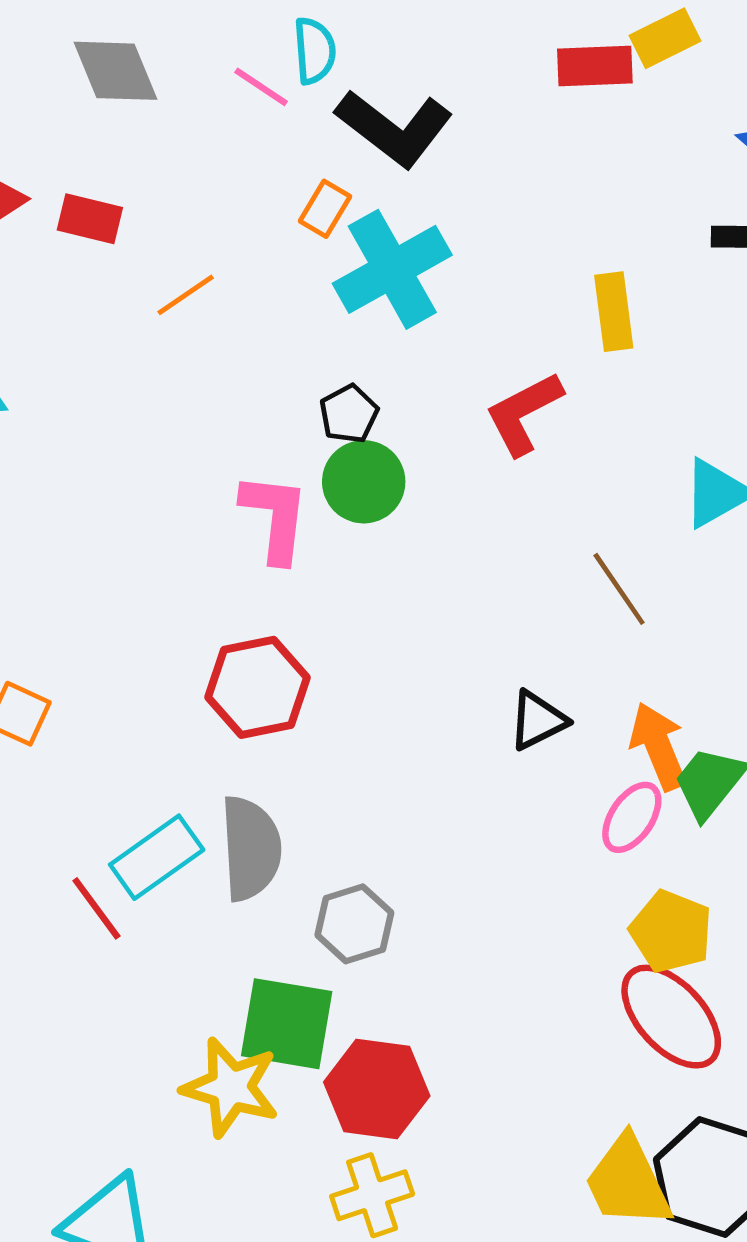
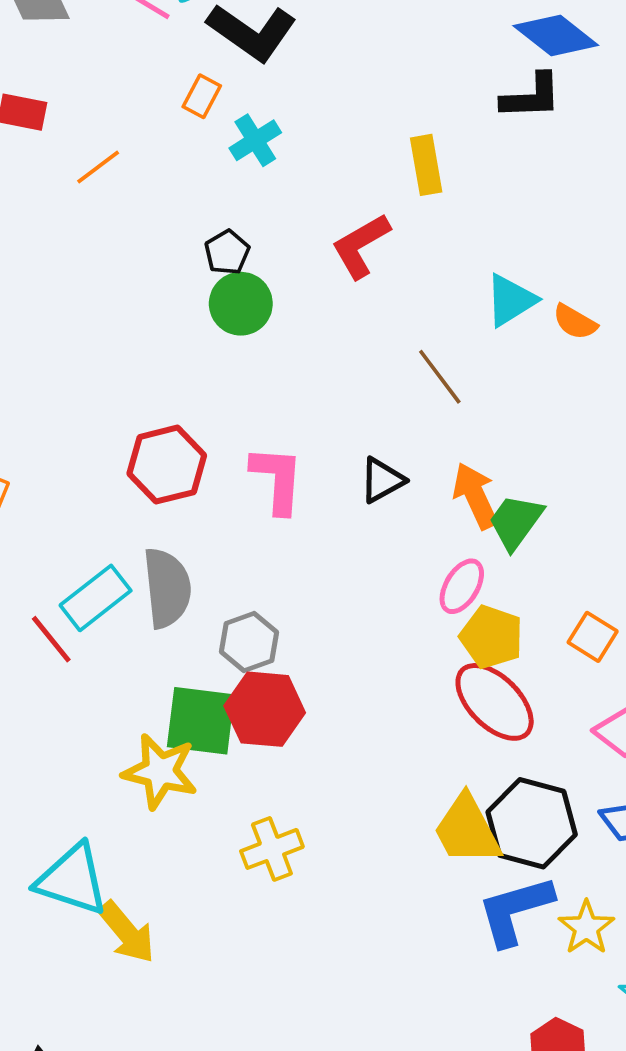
cyan cross: (392, 269) -> (255, 140), size x0.6
pink L-shape: (275, 517) -> (277, 479), moved
pink ellipse: (632, 817) -> (462, 586), moved
red hexagon: (377, 1089) -> (265, 709), moved

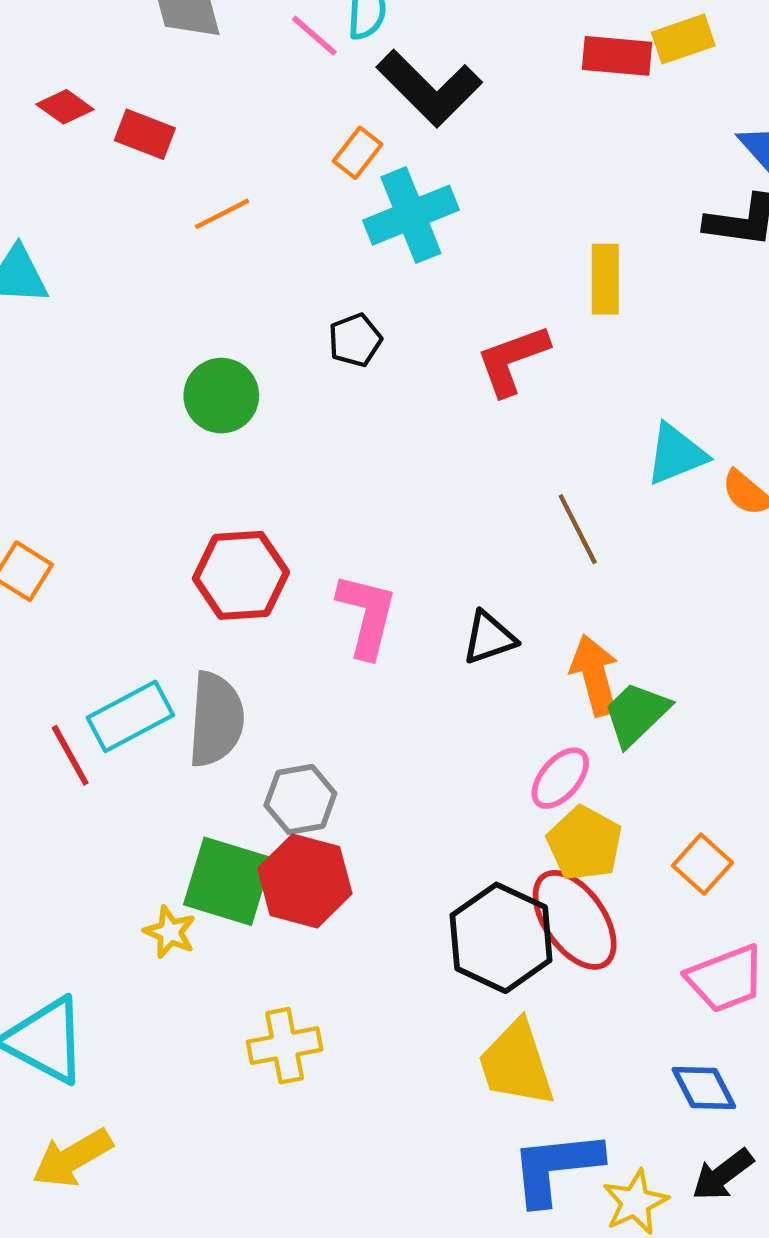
cyan cross: (255, 140) -> (411, 215), size x1.5
green circle: (241, 304) -> (221, 396), moved
yellow star: (160, 771) -> (170, 932), size x0.6
black hexagon: (532, 823) -> (501, 938), moved
yellow arrow: (127, 932) -> (72, 1158), moved, turned 90

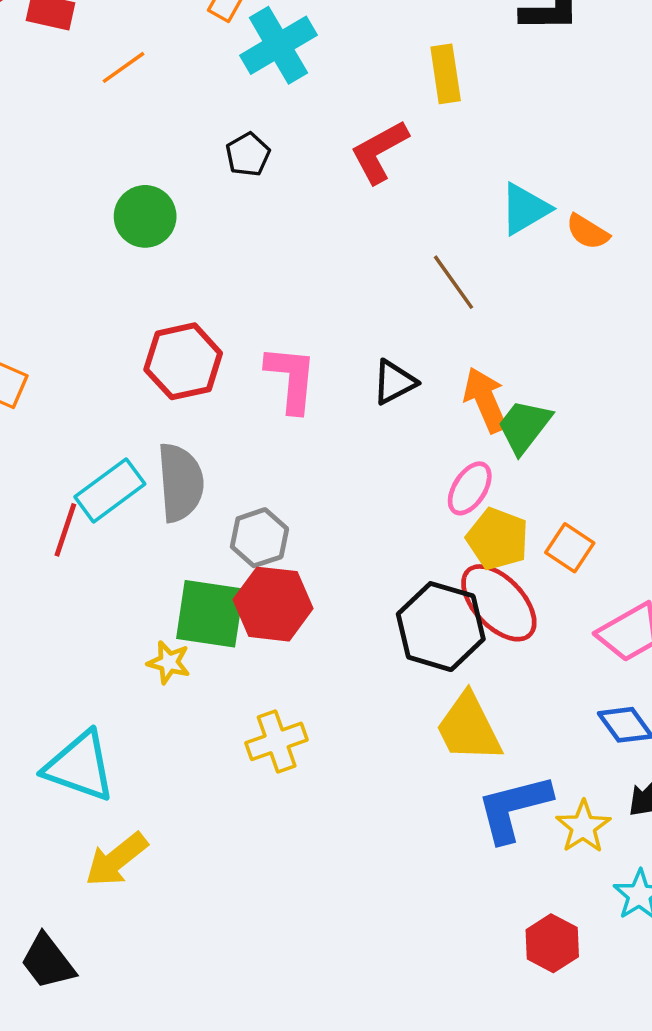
red line: (70, 755) -> (65, 530), turned 56
orange square: (703, 864) -> (570, 548), moved

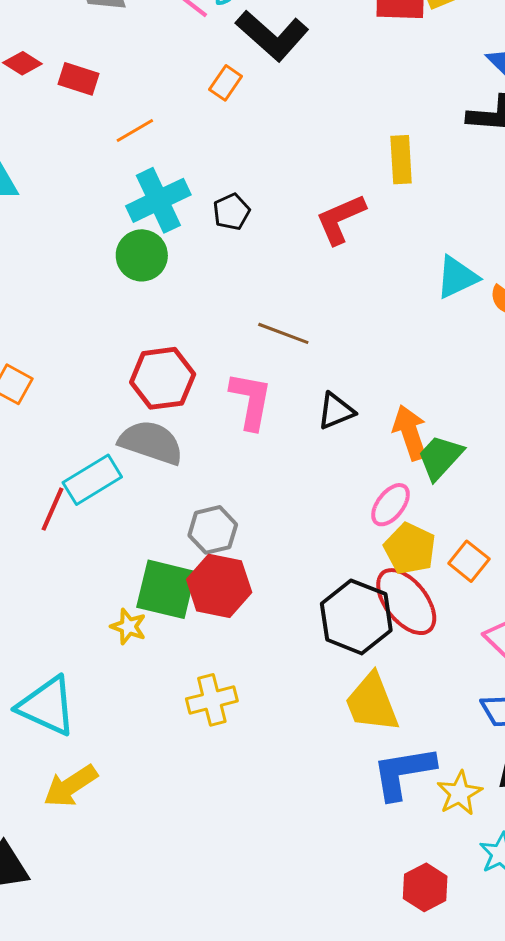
cyan cross: (278, 45) -> (158, 200), moved
brown line: (453, 282) -> (283, 333), moved, turned -39
gray semicircle: (180, 482) -> (151, 442), moved, turned -72

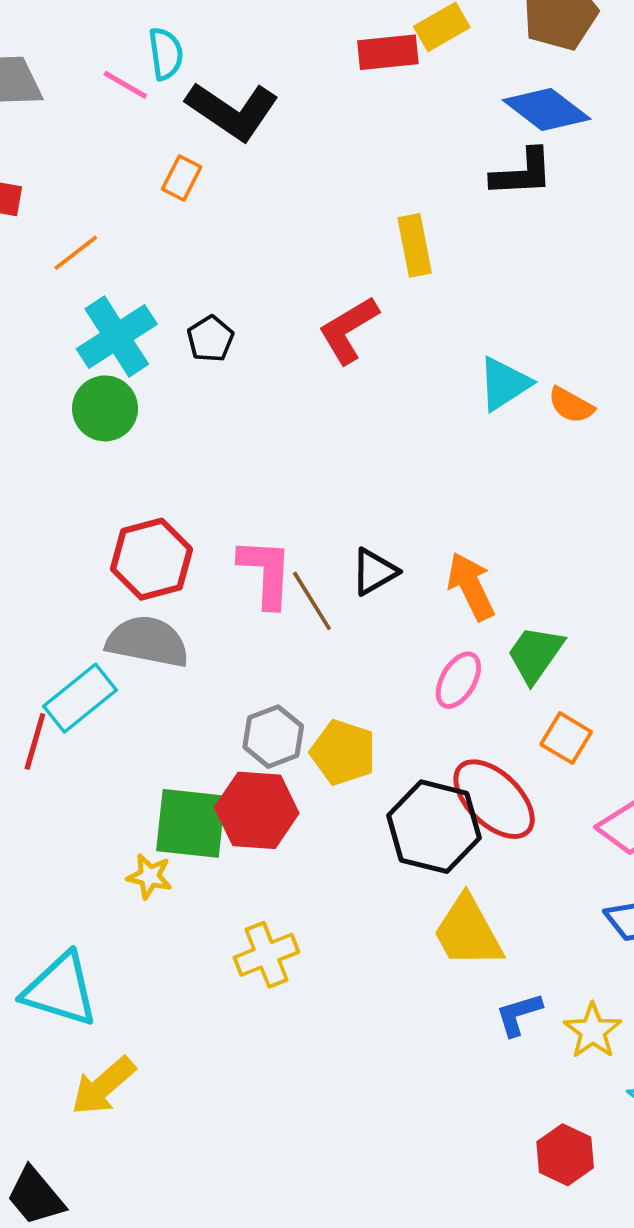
brown line: (283, 333) -> (312, 601), moved, turned 45
green trapezoid: (440, 457) -> (535, 654), moved
gray hexagon: (213, 530) -> (273, 737), moved
yellow pentagon: (410, 549) -> (343, 752), moved
blue L-shape: (403, 773) -> (519, 1014), size x0.6

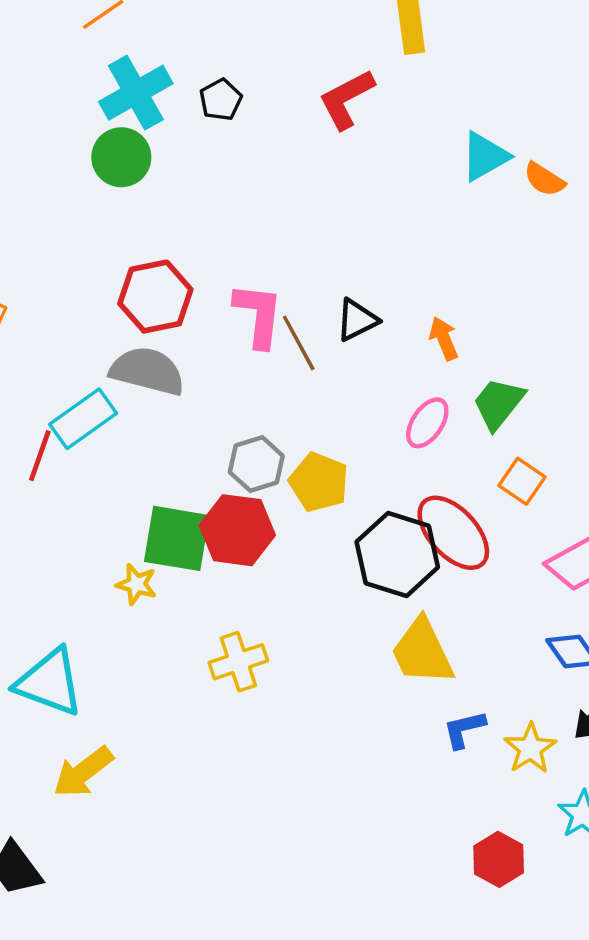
orange arrow: (471, 586) -> (444, 338), size x0.7

